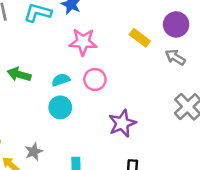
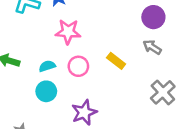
yellow rectangle: (140, 38) -> (116, 61), moved
purple star: (122, 123) -> (84, 112), moved

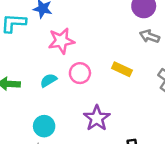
yellow rectangle: (116, 61) -> (122, 69), moved
cyan circle: (46, 91) -> (44, 126), moved

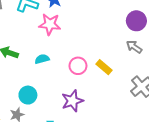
pink star: (61, 41) -> (50, 24), moved
pink circle: (80, 73) -> (78, 66), moved

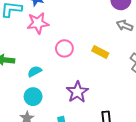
cyan semicircle: (42, 59) -> (35, 71), moved
pink circle: (78, 66) -> (64, 48), moved

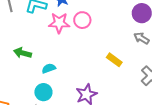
pink circle: (64, 48) -> (82, 20), moved

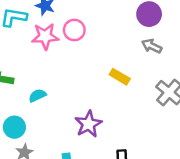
cyan circle: (43, 92) -> (14, 127), moved

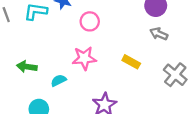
pink star: (45, 36) -> (84, 58), moved

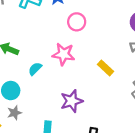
cyan semicircle: (58, 80) -> (35, 69), turned -32

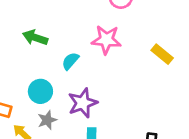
purple star: (72, 101) -> (83, 103), moved

